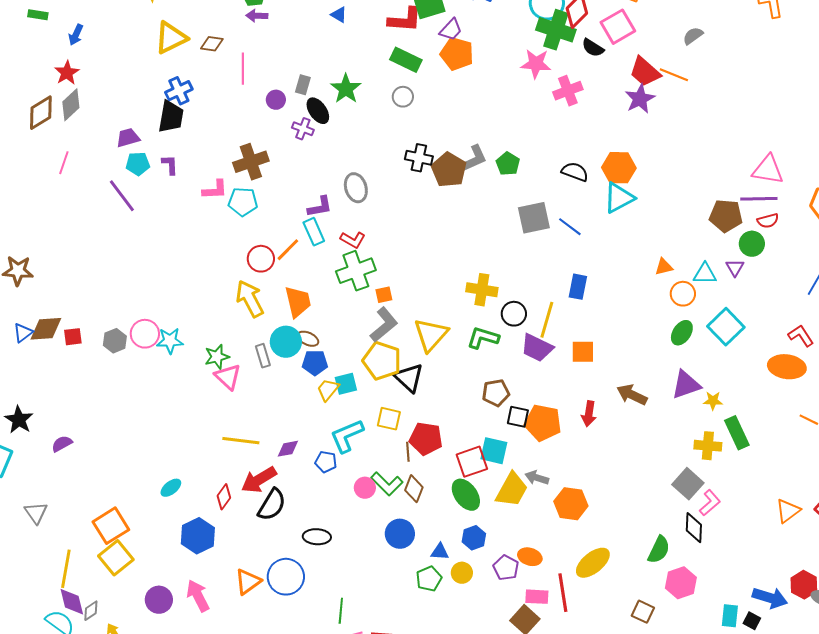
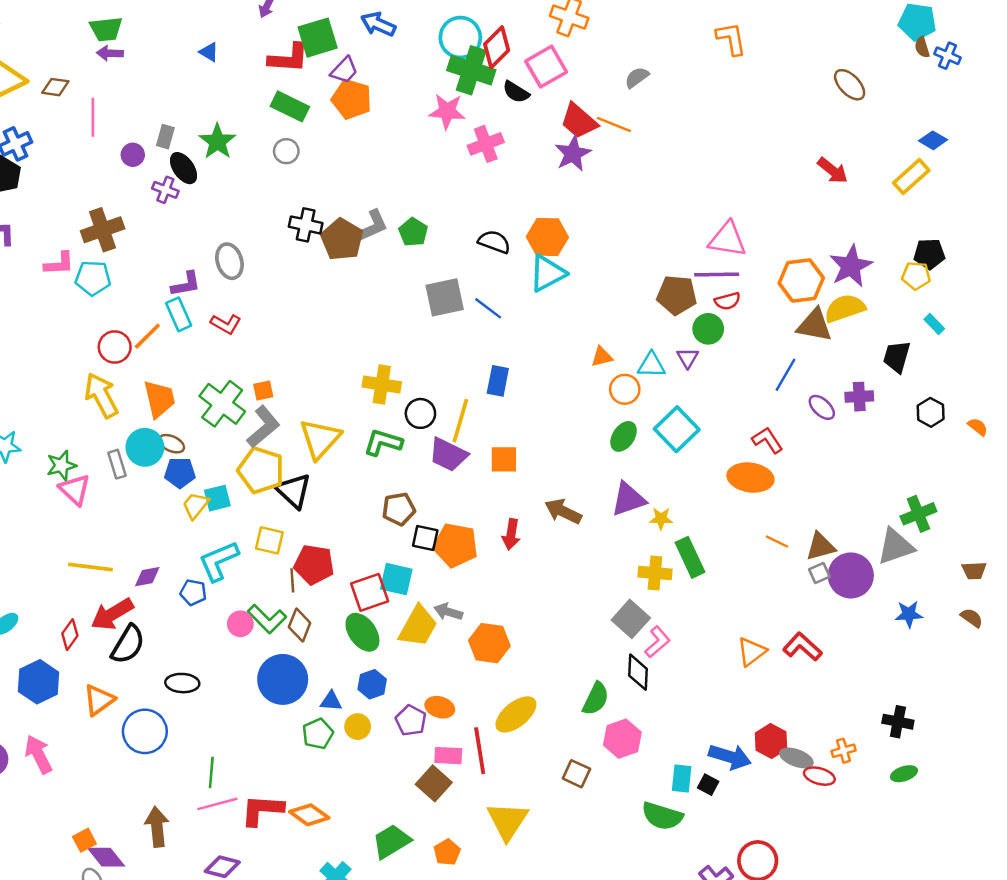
green cross: (356, 271) -> (222, 404), moved, turned -33
blue circle: (400, 534) -> (283, 679), size x1.4
orange triangle: (248, 582) -> (99, 700), moved

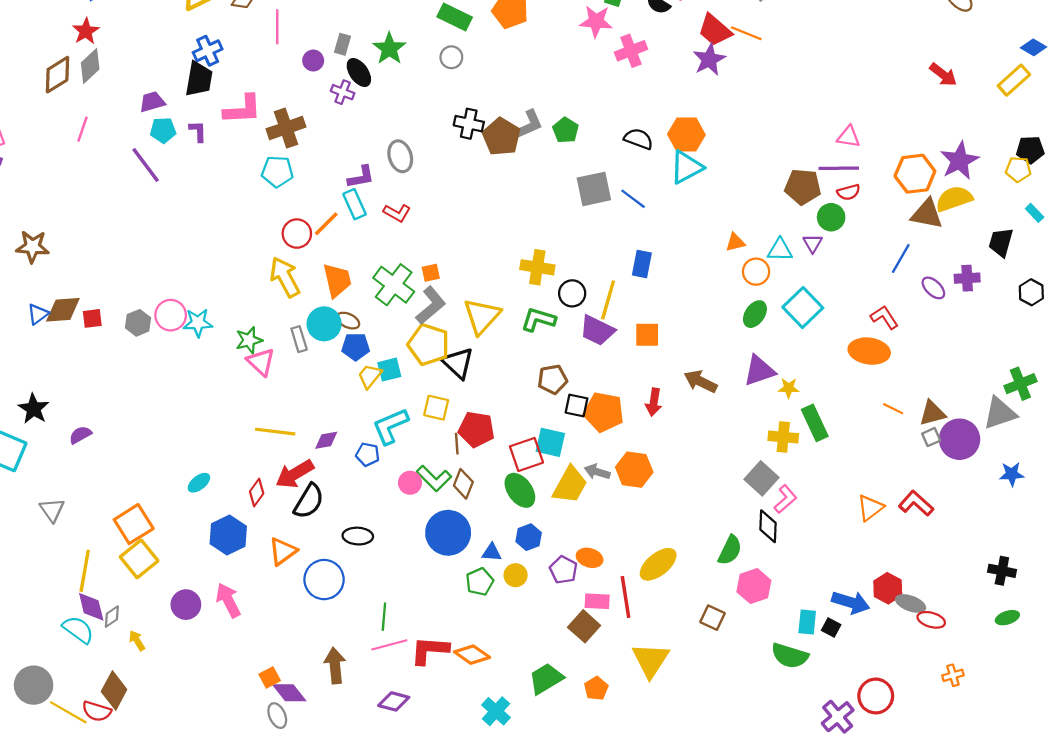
pink triangle: (727, 239) -> (849, 137), size x0.7
pink L-shape: (59, 264) -> (242, 109), moved, size x1.4
orange hexagon: (489, 643) -> (634, 470), moved
orange cross: (844, 751) -> (953, 675), moved

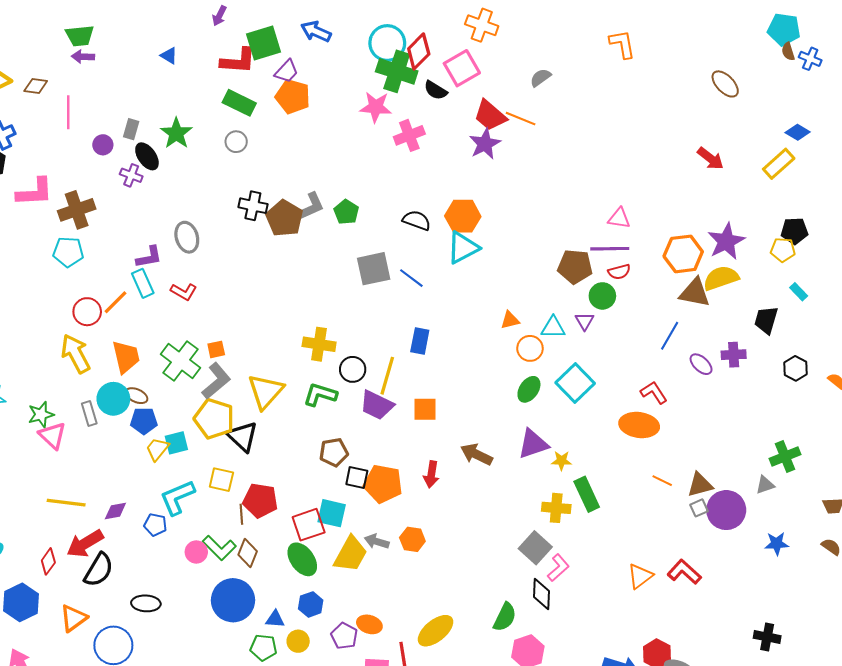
gray triangle: (1000, 413) -> (765, 485), size x0.6
orange hexagon: (634, 470) -> (412, 539), size x0.7
green pentagon: (480, 582) -> (263, 647), turned 30

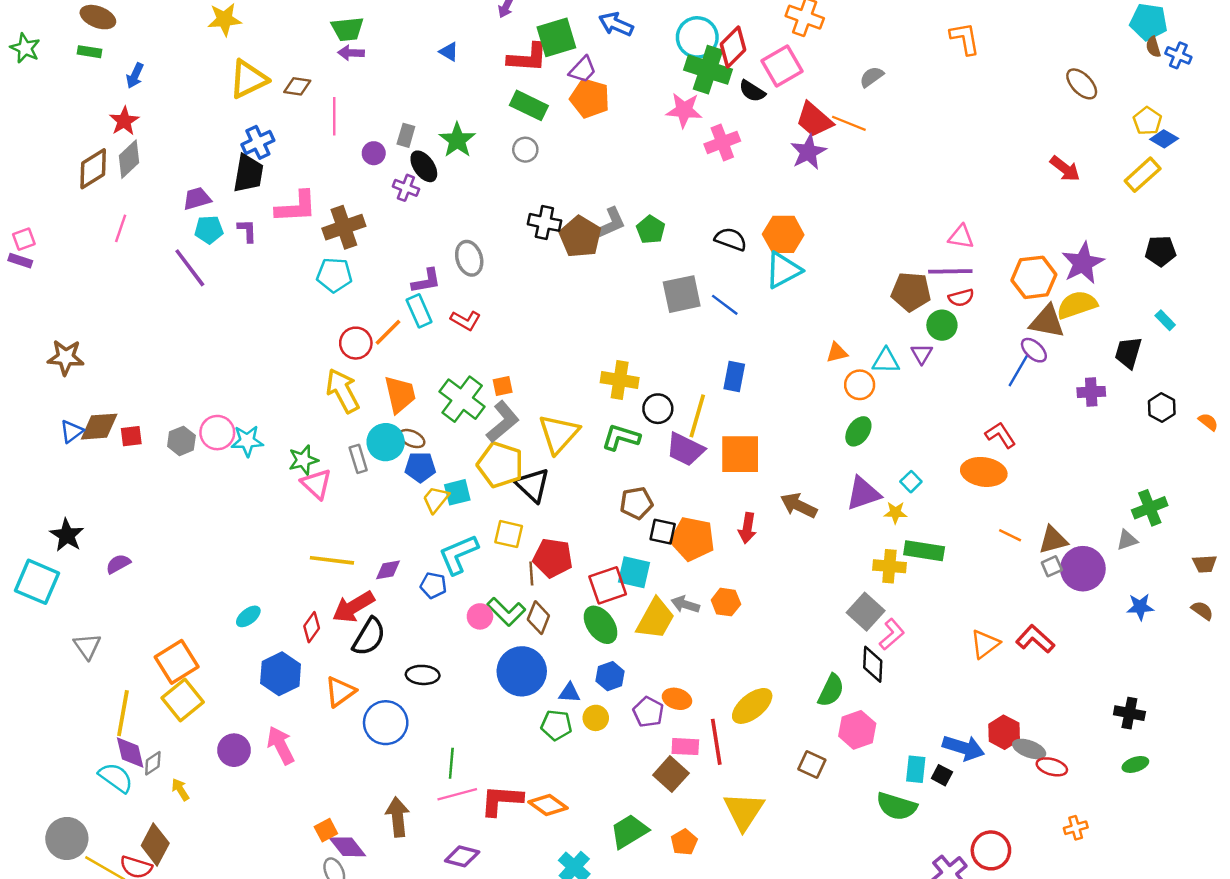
yellow pentagon: (783, 250) -> (1147, 121), moved, turned 30
purple ellipse: (701, 364) -> (1034, 350), moved
cyan square: (575, 383) -> (911, 482), moved, size x0.5
orange square: (425, 409) -> (740, 454), size x1.5
green rectangle: (587, 494) -> (924, 551), turned -56

